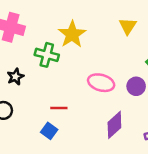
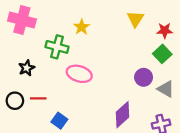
yellow star: (72, 34) -> (82, 27), size x0.6
pink ellipse: (101, 83) -> (79, 74), moved
red line: (59, 108) -> (38, 98), moved

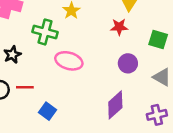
red star: (165, 31) -> (119, 27), moved
green square: (162, 54) -> (158, 39), turned -30
purple circle: (144, 77) -> (128, 63), moved

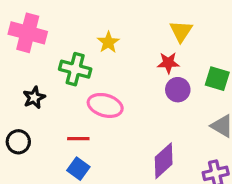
purple circle: (128, 63) -> (178, 90), moved
red line: (25, 87) -> (78, 139), moved

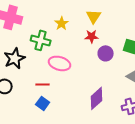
yellow triangle: (181, 31) -> (94, 16), moved
red star: (168, 63) -> (92, 36), moved
black star: (34, 98) -> (15, 58), size x1.5

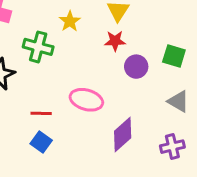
pink ellipse: (60, 63) -> (86, 100), moved

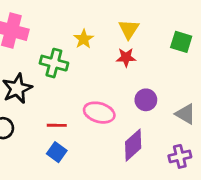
green square: (174, 56) -> (181, 42), moved
purple circle: (136, 67) -> (146, 100), moved

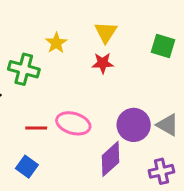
purple circle: (146, 100) -> (134, 125), moved, size x1.4
red line: (57, 125) -> (36, 128), moved

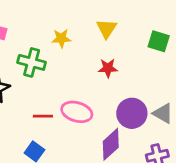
yellow star: (56, 43) -> (61, 38), turned 30
red star: (103, 63) -> (108, 68), moved

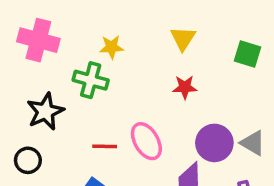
yellow star: (61, 38) -> (112, 47), moved
pink ellipse: (77, 112) -> (146, 141), turned 44

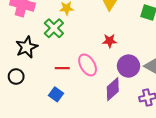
green cross: (91, 80) -> (54, 28), turned 30
red star: (185, 87) -> (110, 41), moved

